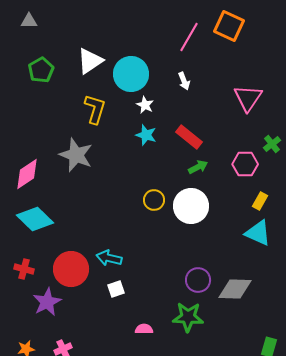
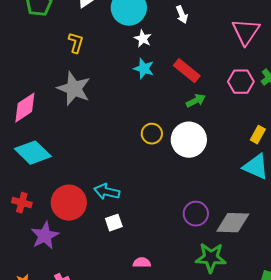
yellow L-shape: (95, 109) -> (76, 43), moved, size x0.7
pink hexagon: (245, 164) -> (241, 82), moved
green star: (188, 317) -> (211, 258), moved

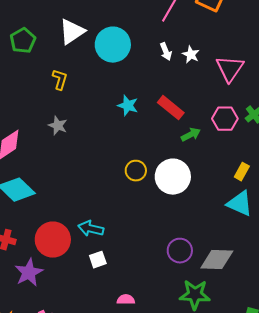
white star: (143, 39) -> (191, 55), moved
gray star: (74, 89) -> (58, 126), size x0.6
green arrow: (196, 101) -> (191, 135), moved

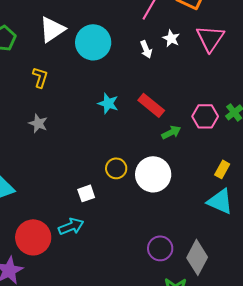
white star: (191, 55) -> (171, 38), moved
pink triangle: (230, 69) -> (210, 38), moved
cyan arrow: (91, 229) -> (71, 226), turned 145
white square: (98, 260) -> (86, 193), moved
gray diamond: (217, 260) -> (197, 257), turned -64

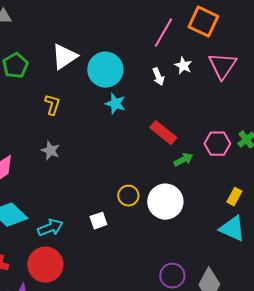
cyan star: (108, 103) -> (115, 104), moved
cyan arrow: (71, 226) -> (50, 228), moved

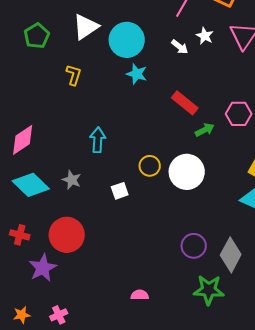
white arrow: (158, 77) -> (180, 47), turned -30
gray star: (50, 151) -> (72, 180), moved
cyan arrow: (50, 228) -> (98, 140), moved, turned -65

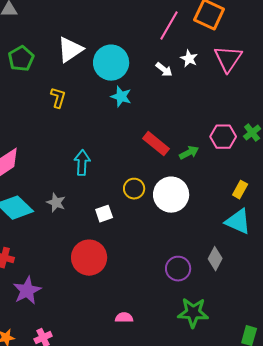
red rectangle: (185, 103) -> (156, 144), moved
red circle: (67, 235) -> (89, 258), moved
gray diamond: (231, 255) -> (215, 259), moved, size x0.7

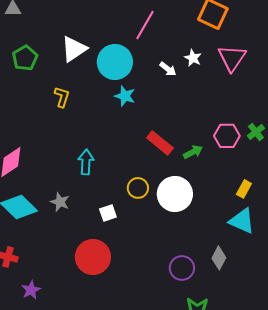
pink line: (169, 26) -> (145, 25), moved
purple star: (27, 291) -> (31, 290), size x0.7

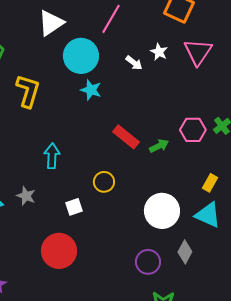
white triangle: (74, 49) -> (51, 23), moved
yellow L-shape: (62, 97) -> (28, 91), size x1.6
white circle: (175, 194) -> (162, 211), moved

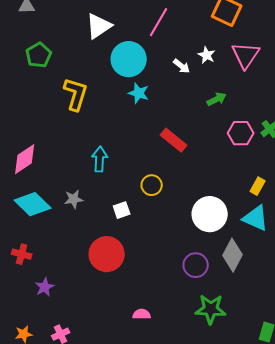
green arrow: (159, 146) -> (217, 99), moved
gray star: (26, 196) -> (74, 199), turned -30
gray diamond: (185, 252) -> (233, 255), size x1.4

